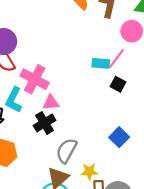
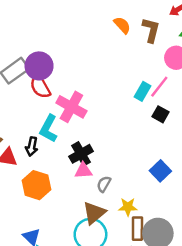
cyan rectangle: (101, 63) -> (142, 91), turned -66
pink triangle: (51, 103) -> (83, 171), moved
gray semicircle: (66, 151) -> (104, 184), size x0.6

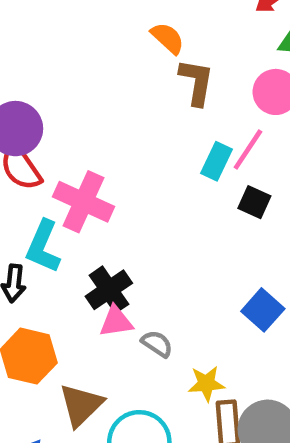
brown L-shape: (151, 30) -> (196, 82), moved
gray semicircle: (104, 184) -> (157, 344), turned 98
brown triangle: (94, 213) -> (81, 405), moved

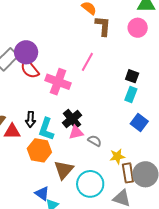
pink line: (248, 150) -> (87, 62), moved
cyan rectangle: (216, 161) -> (131, 95), moved
cyan L-shape: (43, 246) -> (46, 129), moved

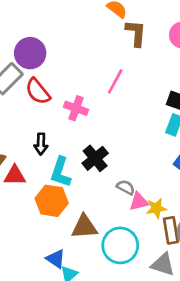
purple circle: (26, 52) -> (30, 53), moved
pink cross: (58, 82) -> (76, 108), size x0.7
black arrow: (31, 119) -> (41, 144), moved
pink triangle: (76, 132) -> (139, 202), moved
brown triangle: (64, 170) -> (84, 227), turned 45

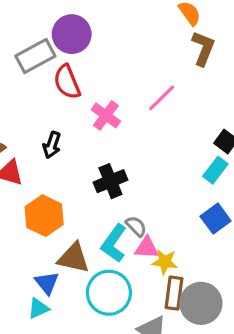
cyan L-shape: (61, 172) -> (114, 243), moved
blue triangle: (56, 259) -> (47, 283), moved

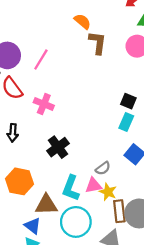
pink line: (162, 98) -> (41, 60), moved
gray semicircle: (136, 226) -> (103, 168), moved, turned 112
yellow star: (165, 262) -> (108, 192), turned 30

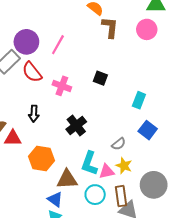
black square: (128, 101) -> (100, 78), moved
pink triangle: (93, 185) -> (107, 171), moved
brown rectangle: (119, 211) -> (121, 196), moved
cyan circle: (76, 222) -> (95, 195), size x0.7

